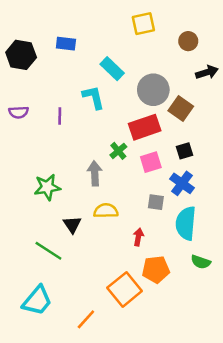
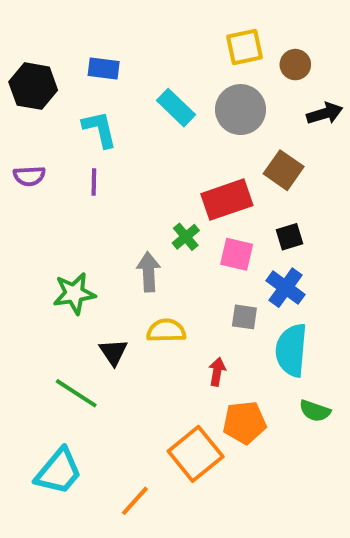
yellow square: (143, 24) -> (244, 47), moved
gray circle: (153, 90) -> (241, 110), moved
cyan L-shape: (93, 97) -> (100, 129), moved
pink square: (151, 162) -> (237, 254), turned 30

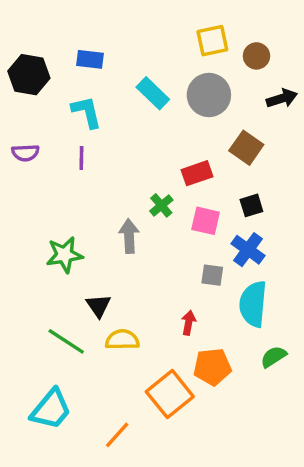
red rectangle: (227, 200) -> (197, 173), size x0.7
yellow semicircle: (166, 331) -> (122, 340), moved
green semicircle: (315, 411) -> (273, 357), turned 128

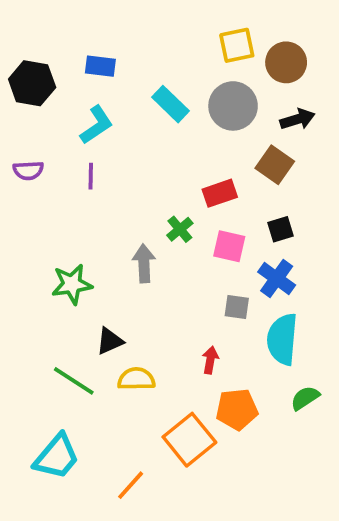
brown circle: (256, 56) -> (286, 62), size x1.4
black arrow: (282, 98) -> (297, 119), moved
cyan L-shape: (87, 112) -> (97, 125), turned 69
black triangle: (98, 306) -> (110, 341), turned 40

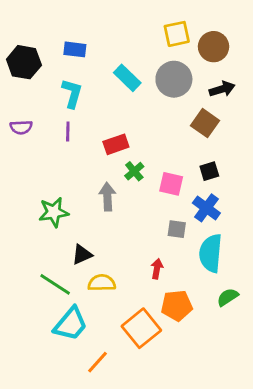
cyan L-shape: (97, 125) -> (72, 93), turned -40
red rectangle: (220, 193) -> (116, 144), moved
cyan trapezoid: (57, 457) -> (71, 324), moved

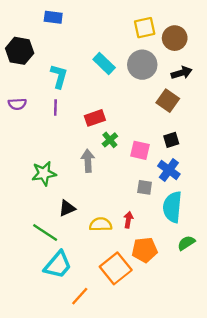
blue rectangle: (75, 49) -> (53, 17), moved
yellow semicircle: (102, 283) -> (101, 224), moved

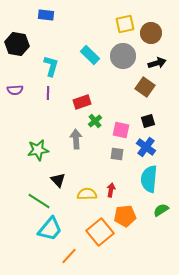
gray square: (145, 187) -> (117, 154), moved
black triangle: (67, 208) -> (58, 180), turned -49

